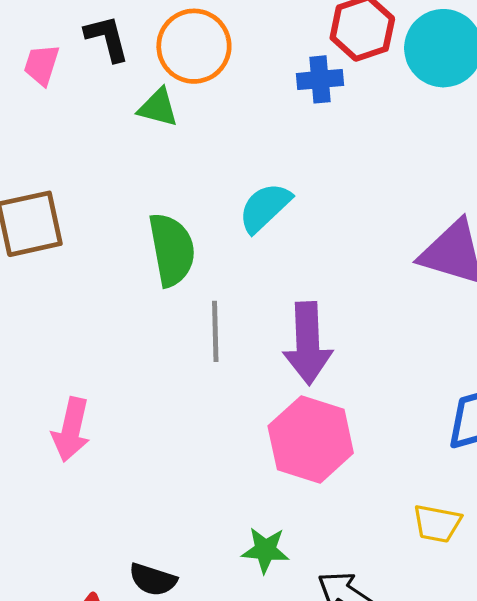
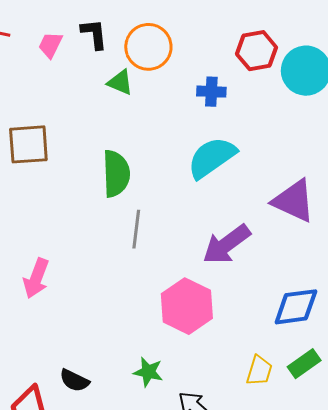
blue cross: (320, 79) -> (211, 92), moved
cyan semicircle: (265, 207) -> (212, 158), moved, size x1.4
purple arrow: (308, 343) -> (227, 244), moved, turned 48
yellow trapezoid: (437, 524) -> (259, 371), turned -92

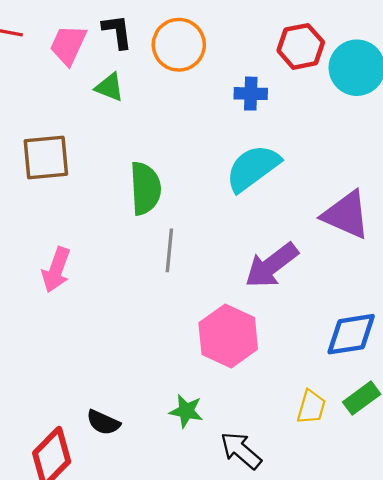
pink trapezoid: (50, 45) -> (68, 45), size x1.4
green triangle: (120, 82) -> (109, 87), moved
pink arrow: (36, 278) -> (56, 270), moved

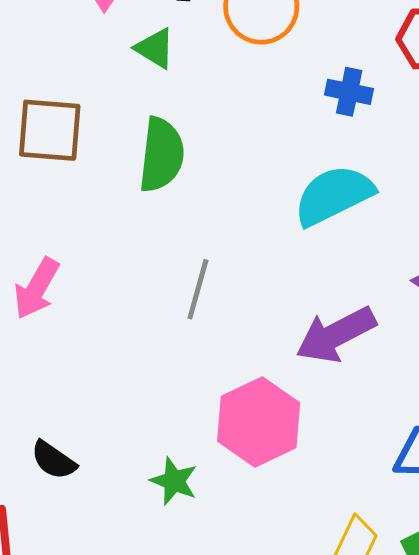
green semicircle: (145, 188) -> (162, 155), moved
green star: (186, 411) -> (174, 481), moved
black semicircle: (103, 422) -> (54, 460), moved

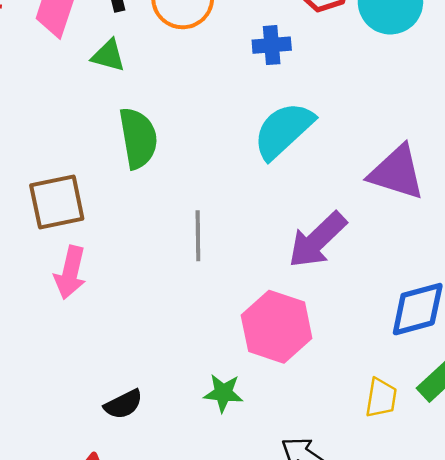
brown square: (50, 130) -> (57, 202), moved
black semicircle: (54, 460) -> (123, 404), turned -45

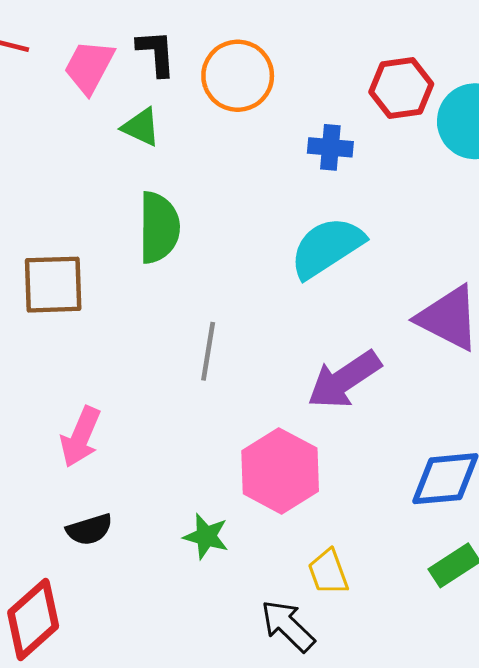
pink arrow: (70, 273) -> (81, 437), moved
yellow trapezoid: (381, 398) -> (328, 572), moved, turned 141

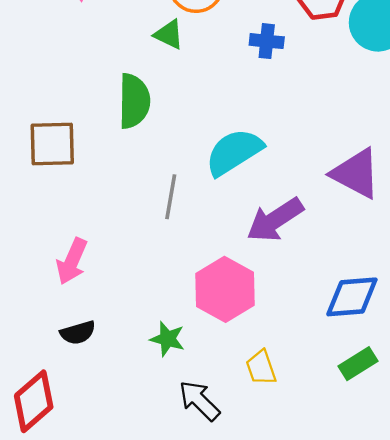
green triangle: (141, 127) -> (169, 34), moved
cyan semicircle: (327, 247) -> (234, 152), moved
black arrow: (288, 626) -> (199, 401), moved

